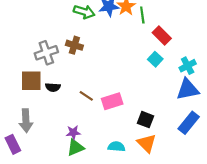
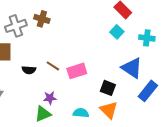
cyan cross: (188, 66) -> (147, 38), turned 35
black semicircle: (53, 87) -> (29, 70), moved
blue triangle: (188, 89) -> (132, 68), moved, turned 45
purple star: (73, 133) -> (50, 98), moved

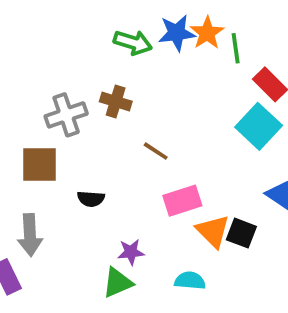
cyan square: (117, 32) -> (259, 126), size x1.6
brown line: (53, 66) -> (156, 151), moved
orange triangle: (109, 110) -> (213, 231), moved

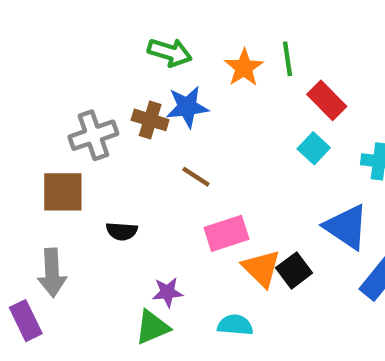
blue star: (177, 33) -> (187, 107), moved
orange star: (207, 33) -> (244, 68), moved
cyan square: (259, 126) -> (314, 148), size x0.6
black square: (241, 233) -> (294, 270), turned 32

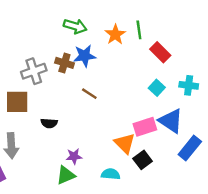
cyan square: (314, 148) -> (157, 88), moved
pink rectangle: (226, 233) -> (145, 127), moved
black square: (294, 270) -> (143, 160), moved

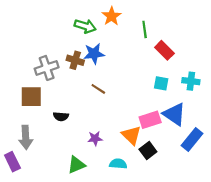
orange star: (115, 35) -> (112, 16), moved
cyan square: (157, 88) -> (161, 83), turned -32
purple star: (74, 156) -> (95, 138), moved

